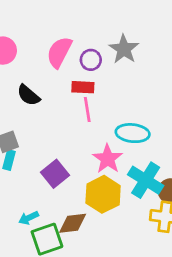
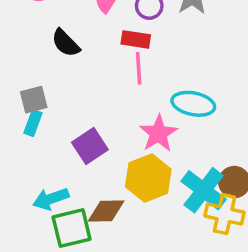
cyan cross: (146, 180) -> (204, 190), moved
cyan arrow: (29, 218) -> (51, 199), size x1.4

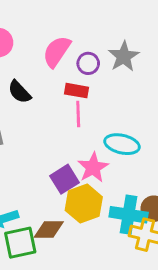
purple square: (90, 146) -> (65, 179), moved
cyan cross: (204, 190) -> (129, 215), turned -30

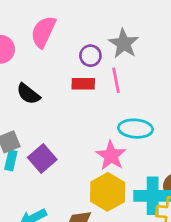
pink semicircle: (57, 51) -> (43, 32), moved
pink line: (78, 114) -> (116, 80), moved
purple square: (65, 179) -> (42, 159), moved

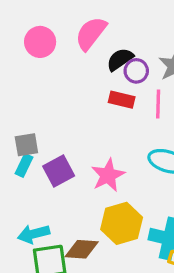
black semicircle: (28, 94) -> (120, 59), moved, turned 95
pink star: (111, 156) -> (108, 175), moved

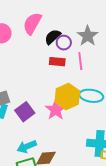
yellow hexagon: (122, 223) -> (67, 96), moved
cyan arrow: (34, 234) -> (27, 147), moved

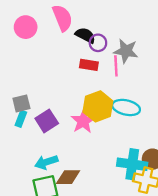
pink semicircle: (32, 23) -> (62, 18), turned 125
gray star: (88, 36) -> (126, 51), moved, turned -30
black semicircle: (53, 37) -> (85, 35), turned 66

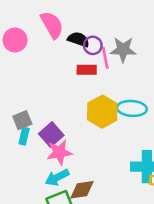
pink line: (116, 66) -> (105, 58), moved
pink star: (83, 121) -> (59, 152), moved, turned 30

